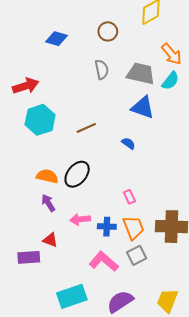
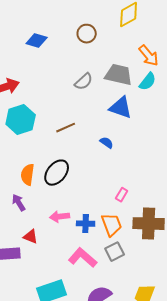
gray semicircle: (102, 69) -> (84, 82), moved, turned 60
orange semicircle: (47, 176) -> (28, 175), turned -95
pink rectangle: (129, 197) -> (122, 195), moved, turned 56
purple arrow: (48, 203) -> (19, 203), moved

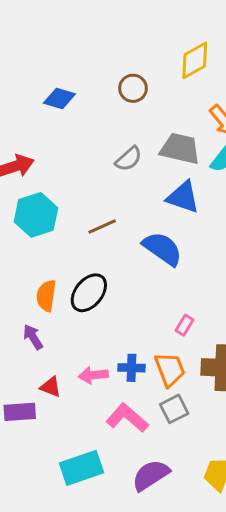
blue semicircle: (107, 143) -> (162, 249), size x2.0
pink arrow: (60, 217) -> (93, 375), moved

